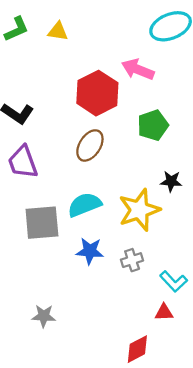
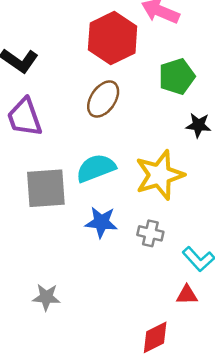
black star: (171, 181) -> (198, 125), moved
gray cross: (132, 260) -> (150, 233), turned 30

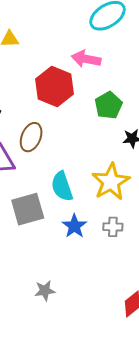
brown ellipse: (103, 99) -> (31, 137), moved
cyan semicircle: (96, 168) -> (62, 186), turned -76
blue star: (101, 222) -> (74, 226), turned -30

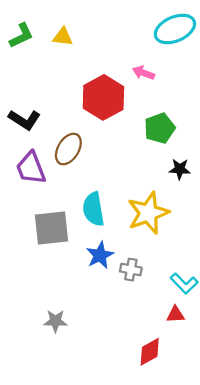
pink arrow: (86, 59) -> (143, 73), size x0.7
gray cross: (113, 227) -> (131, 270), moved

